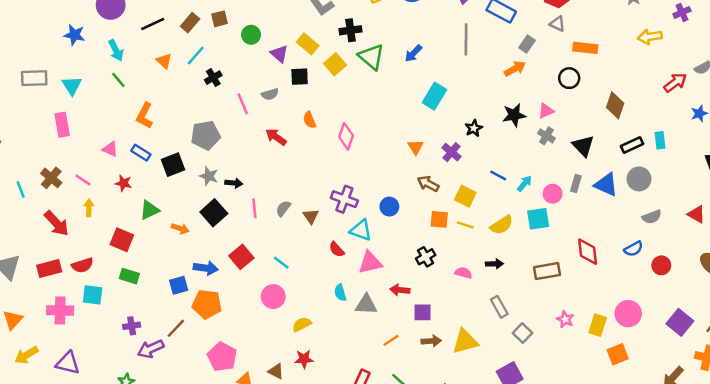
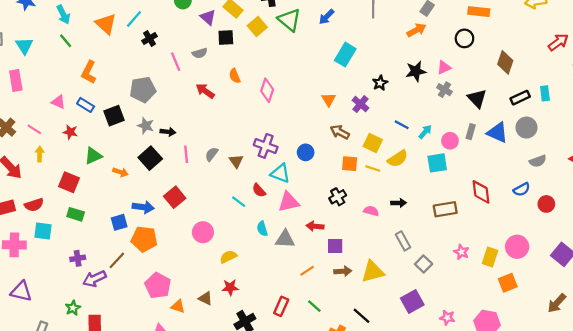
orange triangle: (164, 61) -> (106, 24), size x1.5
yellow semicircle: (502, 225) -> (398, 159), moved
cyan line: (281, 263) -> (239, 202), moved

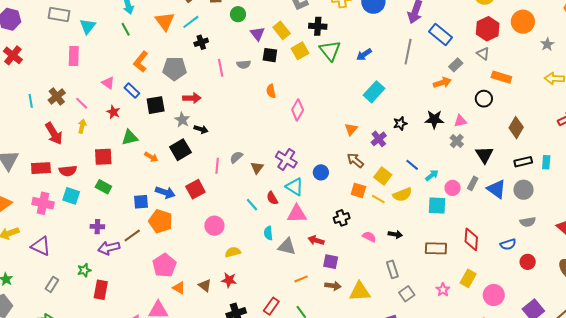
gray pentagon: (143, 90) -> (175, 69), moved
red arrow: (205, 91) -> (192, 98), moved, turned 132
pink line: (186, 154) -> (217, 166), moved
red square: (69, 182) -> (103, 157), turned -36
yellow rectangle: (490, 257) -> (468, 278), moved

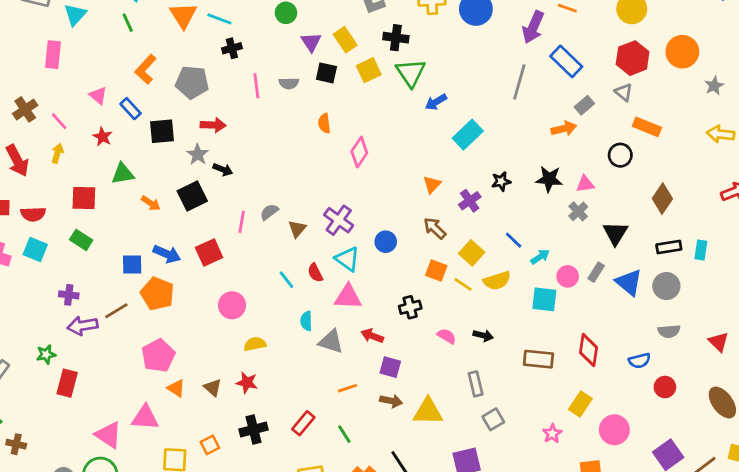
cyan line: (191, 22) -> (219, 19), turned 54
blue arrow: (364, 55) -> (436, 102), moved
pink star: (443, 290) -> (552, 434), moved

